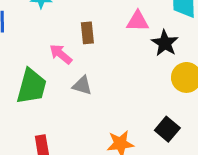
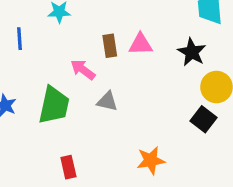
pink triangle: (138, 21) -> (141, 44), moved
black square: (167, 129) -> (203, 119), moved

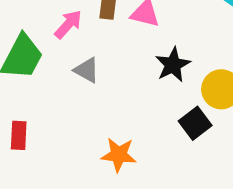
black star: (192, 52) -> (173, 65), moved
pink arrow: (83, 70) -> (68, 24), turned 80

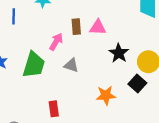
red rectangle: (19, 135) -> (54, 109), moved
orange star: (119, 155) -> (106, 95), moved

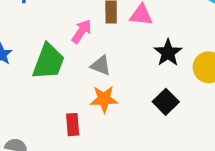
black square: (137, 83) -> (166, 102), moved
orange star: (106, 95) -> (104, 99), moved

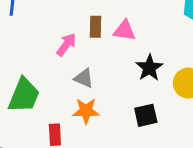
green trapezoid: (48, 62) -> (24, 95), moved
black square: (166, 102) -> (146, 115), turned 30

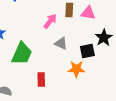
orange star: (86, 111) -> (76, 69), moved
black square: (146, 115) -> (87, 51), moved

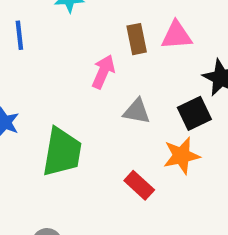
red rectangle: (41, 80) -> (139, 185), moved, turned -32

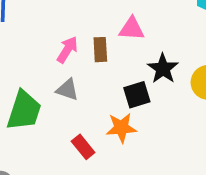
brown rectangle: (137, 39) -> (100, 50), moved
gray triangle: (137, 111) -> (67, 90), moved

